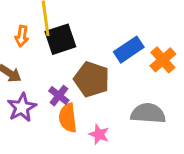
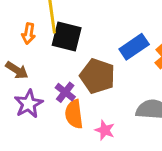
black square: (60, 39) -> (67, 36), turned 32

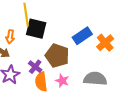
orange arrow: (29, 34) -> (10, 37), moved
pink star: (105, 130) -> (62, 81), moved

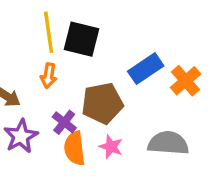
black square: (36, 29) -> (82, 39), moved
orange arrow: (10, 37) -> (49, 76), moved
brown pentagon: (57, 56) -> (102, 103), turned -30

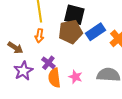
black square: (82, 39) -> (74, 15), moved
brown pentagon: (102, 103) -> (70, 32), moved

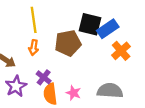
black square: (74, 15) -> (90, 24), moved
blue rectangle: (95, 32) -> (108, 29), moved

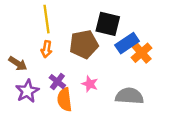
blue rectangle: (108, 29) -> (127, 43), moved
pink star: (73, 93) -> (90, 84), moved

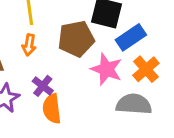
orange cross: (141, 53) -> (146, 69), moved
pink star: (90, 84) -> (107, 69), moved, size x1.5

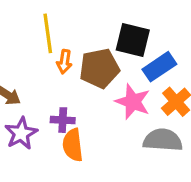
orange arrow: (29, 45) -> (64, 62), moved
purple cross: (43, 86) -> (63, 120), turned -35

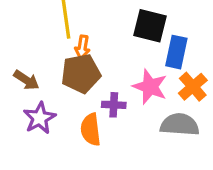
blue rectangle: (159, 67) -> (176, 52), turned -44
brown pentagon: (99, 68) -> (81, 73), moved
purple cross: (63, 120) -> (114, 105), moved

